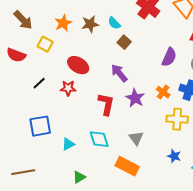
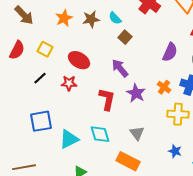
yellow square: (45, 44) -> (45, 49), moved
red semicircle: (16, 55) -> (17, 50), turned -84
cyan triangle: (68, 144) -> (69, 139), size x1.5

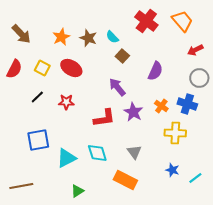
brown star: (91, 19) -> (88, 38), turned 30
purple semicircle: (170, 52) -> (155, 71), moved
red ellipse: (79, 60) -> (71, 68), moved
red L-shape: (107, 99) -> (104, 118), turned 70

